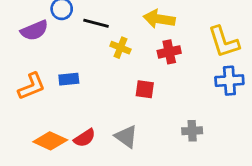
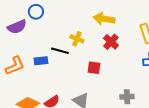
black line: (96, 23) -> (60, 51), moved
red cross: (169, 52) -> (111, 42), turned -35

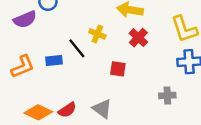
black line: (60, 51) -> (77, 48), turned 36
gray cross: (127, 97) -> (167, 95), moved

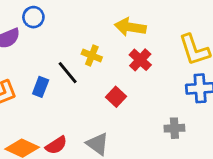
blue rectangle: (54, 60) -> (41, 87), turned -63
red square: (118, 69) -> (116, 97), turned 35

